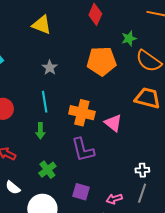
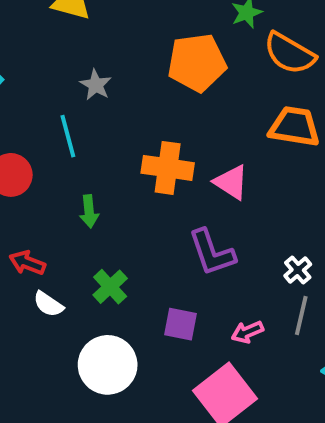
cyan line: (45, 102) -> (68, 136), moved
purple L-shape: (83, 150) -> (212, 252), moved
white cross: (142, 170) -> (298, 270), turned -32
white semicircle: (13, 188) -> (48, 304), moved

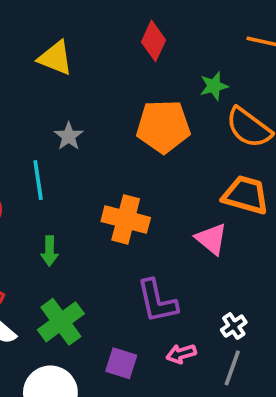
pink triangle: (231, 182) -> (211, 239), moved
green cross: (110, 287) -> (61, 322), size x1.4
pink arrow: (247, 332) -> (181, 354), moved

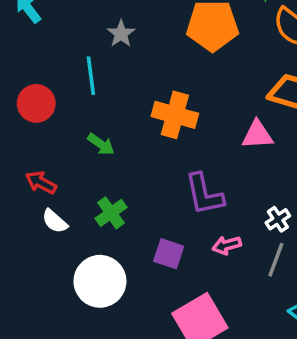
pink triangle: (211, 239) -> (257, 135), turned -44
green arrow: (49, 251) -> (101, 144), turned -56
green cross: (61, 322) -> (111, 213), size x0.7

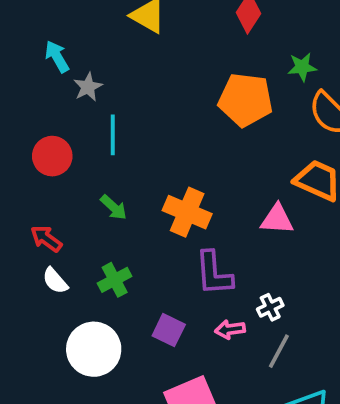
gray star: (121, 34) -> (88, 87), moved
orange cross: (175, 115) -> (187, 212), moved
white cross: (278, 219) -> (270, 307), moved

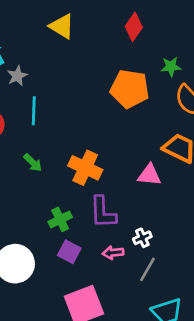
green cross: (115, 280) -> (60, 219), moved

